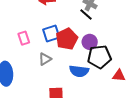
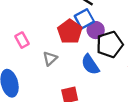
blue square: (51, 34) -> (84, 19), moved
blue semicircle: (79, 71) -> (90, 65), turned 60

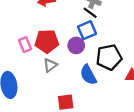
purple circle: (96, 30) -> (76, 45), moved
red pentagon: (70, 32) -> (47, 41), moved, turned 30

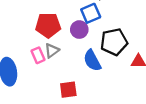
pink rectangle: (25, 45) -> (38, 55), moved

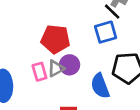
purple circle: (79, 30) -> (70, 65), moved

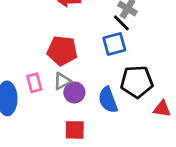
purple circle: (70, 65) -> (74, 92), moved
pink rectangle: (39, 72) -> (34, 83), moved

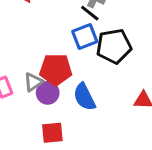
red pentagon: (62, 51) -> (56, 70), moved
black pentagon: (137, 82) -> (114, 46), moved

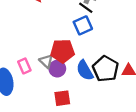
black pentagon: (114, 46) -> (106, 69), moved, turned -30
gray triangle: (33, 82) -> (46, 61), turned -40

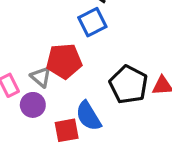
purple circle: (57, 69) -> (33, 105), moved
blue semicircle: (85, 70) -> (88, 116), moved

